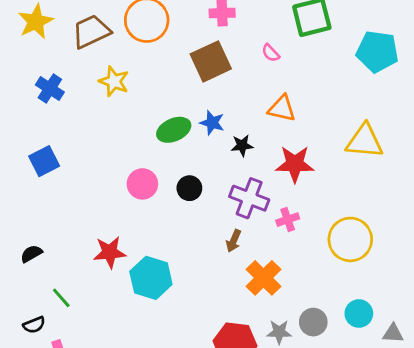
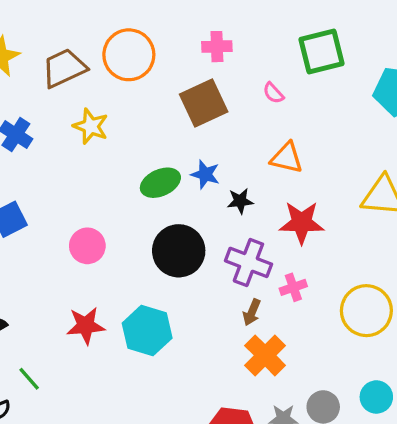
pink circle: (142, 184) -> (87, 246), moved
black circle: (189, 188) -> (179, 251), size x1.8
brown arrow: (234, 241) -> (252, 312), moved
cyan hexagon: (151, 278) -> (147, 331), moved

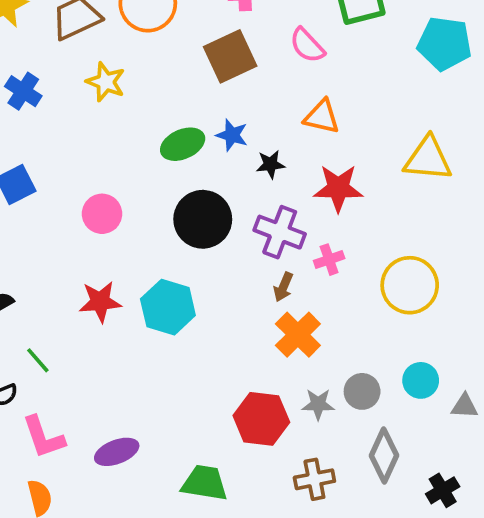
pink semicircle: (273, 93) -> (307, 45), size x1.5

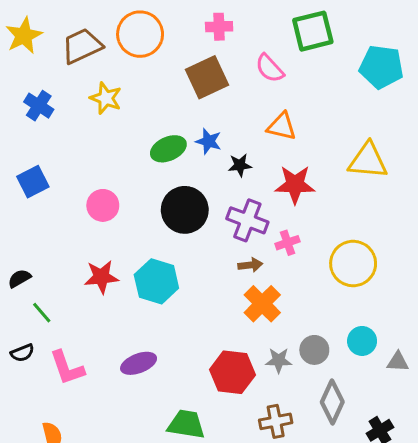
brown arrow: (283, 287) -> (250, 265), turned -120
green line: (38, 360) -> (42, 313), moved
pink L-shape: (43, 437) -> (67, 368), moved
purple ellipse: (117, 452) -> (139, 363), moved

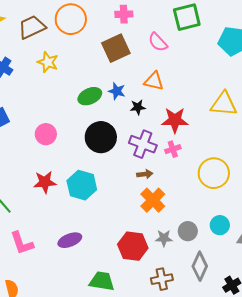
orange triangle: (282, 126) -> (154, 81), moved
pink cross: (288, 243) -> (173, 149), moved

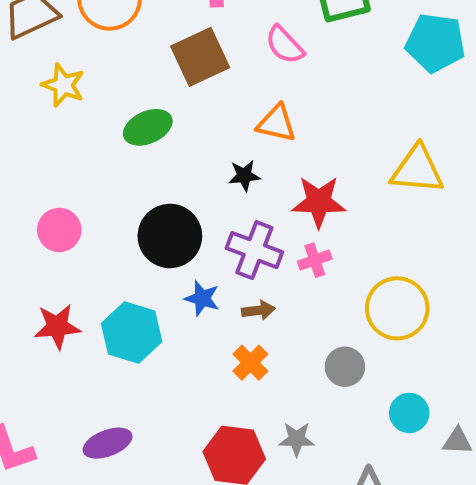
blue star: (117, 91) -> (202, 298), moved
green ellipse: (90, 96) -> (148, 127), moved
orange cross: (153, 200) -> (250, 363), moved, size x0.7
gray circle: (188, 231) -> (345, 367), moved

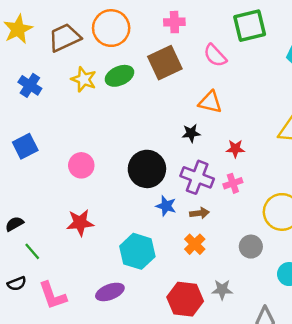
green ellipse: (148, 127) -> (119, 76), moved
red star: (319, 202) -> (235, 149), size x0.6
cyan hexagon: (132, 333) -> (137, 251), moved

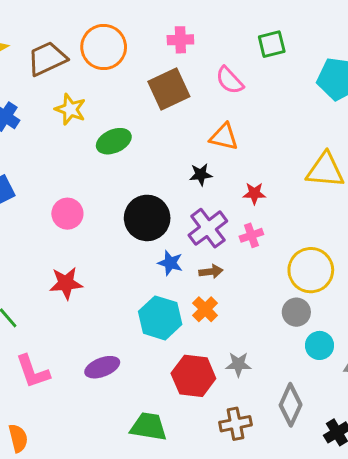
green square: (250, 26) -> (272, 44), size x0.7
green ellipse: (119, 76) -> (114, 141), moved
purple cross: (197, 177) -> (208, 228), turned 32
gray circle: (251, 247) -> (296, 312), moved
cyan hexagon: (137, 251) -> (160, 318), moved

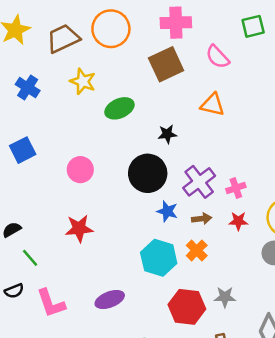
pink cross: (180, 40) -> (176, 23), size x1.4
black star: (201, 175) -> (167, 134), moved
red star: (254, 193) -> (238, 221), moved

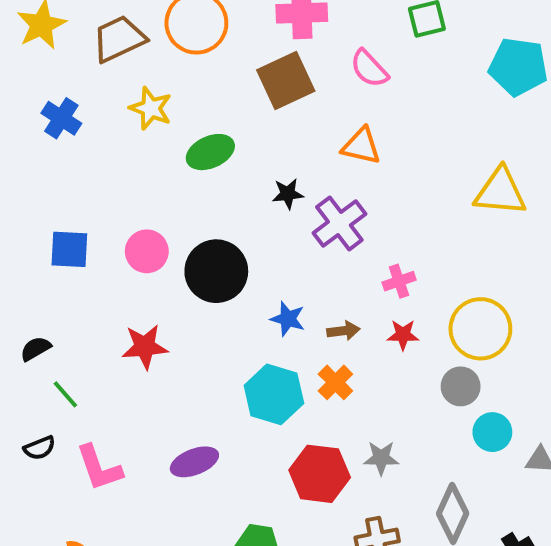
blue square: (23, 150) -> (69, 249), moved, turned 30
black circle: (148, 173) -> (216, 271), moved
purple cross: (199, 182) -> (339, 224), moved

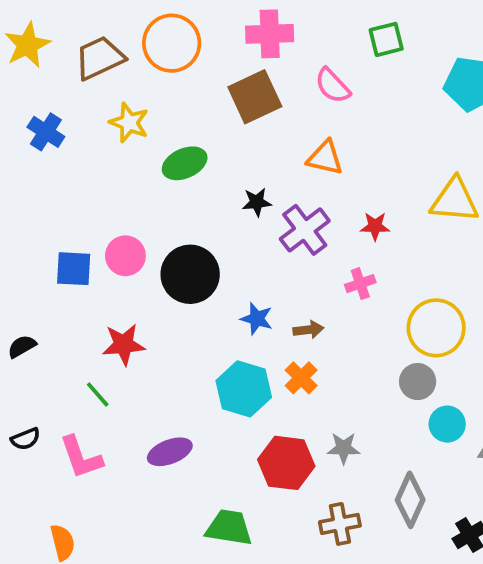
blue square: (69, 249) -> (74, 269), moved
red star: (403, 335) -> (375, 226), moved
green line: (65, 394) -> (98, 394), moved

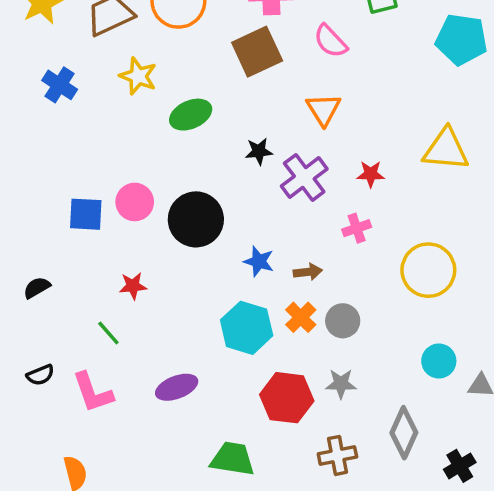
orange triangle: (325, 158) -> (323, 109), turned 45
red star: (124, 345) -> (133, 286), size x0.7
gray circle: (418, 382) -> (343, 321), moved

